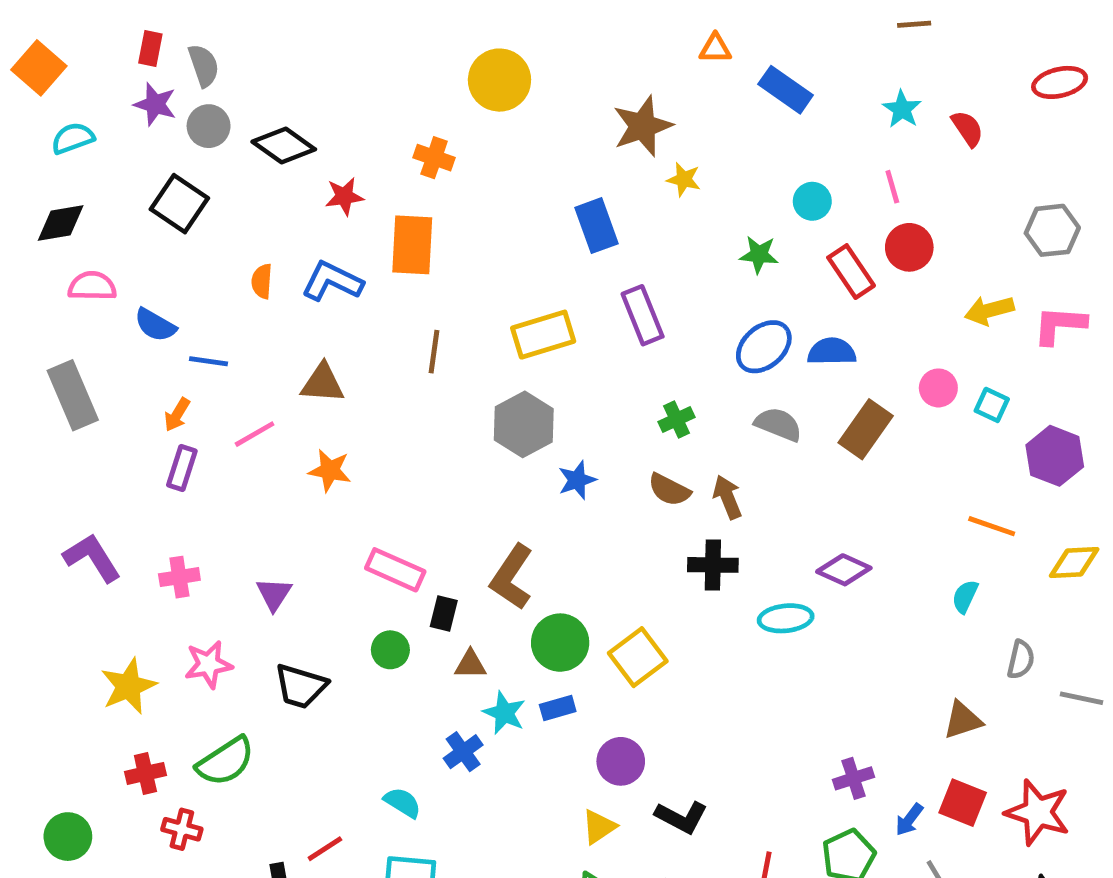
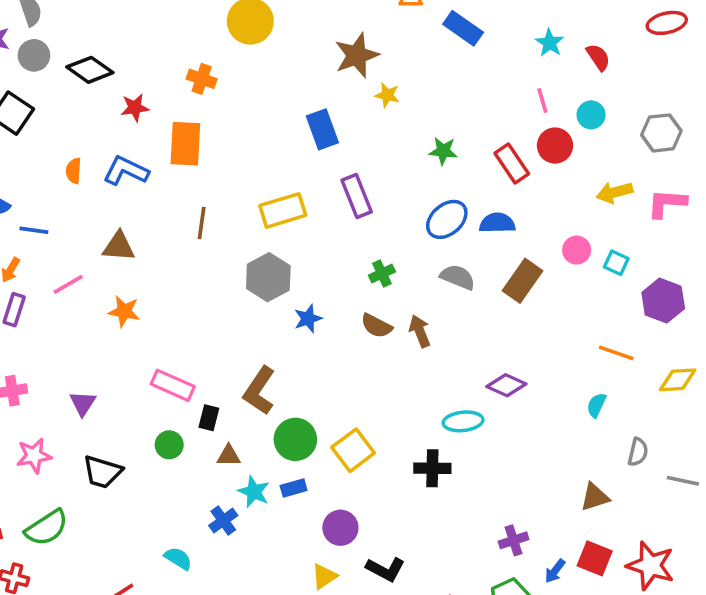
cyan circle: (812, 201) -> (591, 115), moved
black cross: (713, 565) -> (432, 468), moved

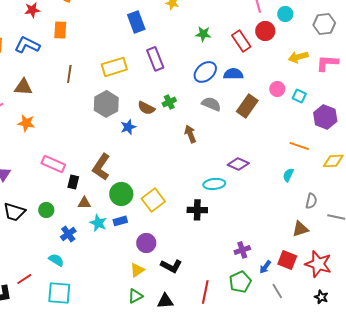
orange rectangle: (185, 144) -> (60, 30), size x0.7
brown semicircle: (376, 326) -> (146, 108), moved
green circle: (169, 445) -> (46, 210), moved
brown triangle: (595, 497) -> (300, 229), moved
blue cross: (223, 521) -> (68, 234), moved

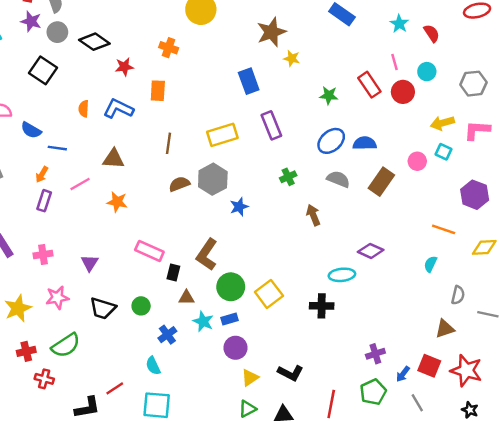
red rectangle: (241, 41) -> (369, 85), moved
cyan square: (299, 96) -> (444, 152), moved
brown semicircle: (146, 108) -> (179, 184), moved, turned 132
purple circle: (146, 243) -> (236, 348), moved
cyan semicircle: (56, 260) -> (153, 366), turned -147

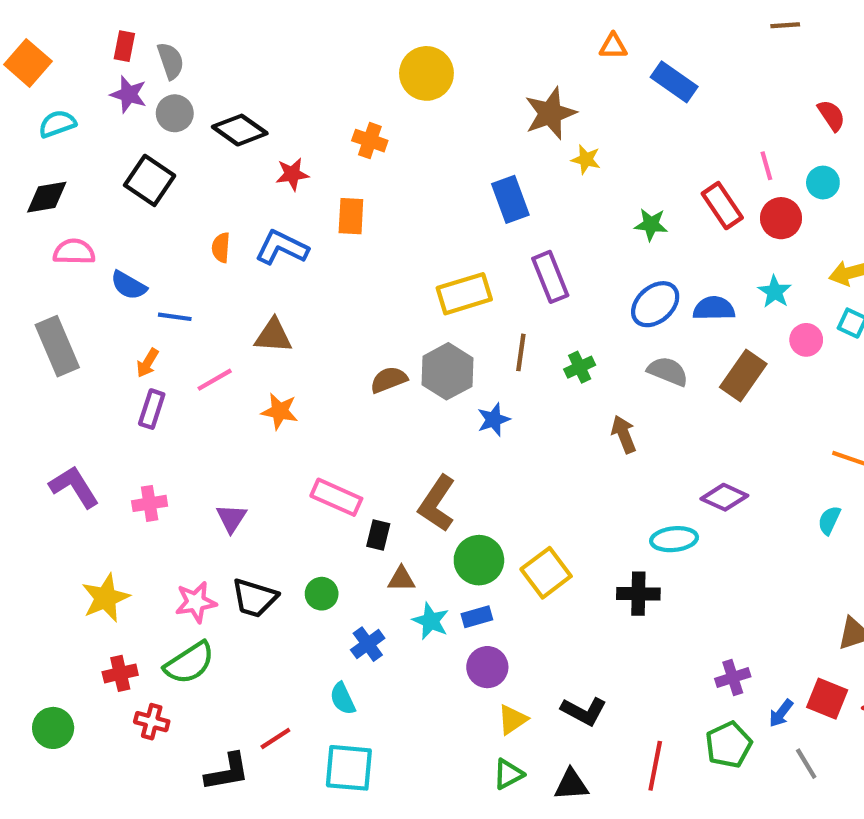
cyan star: (399, 24) -> (775, 292), moved
brown line: (169, 143) -> (521, 352), moved
pink star: (57, 298) -> (196, 602), moved

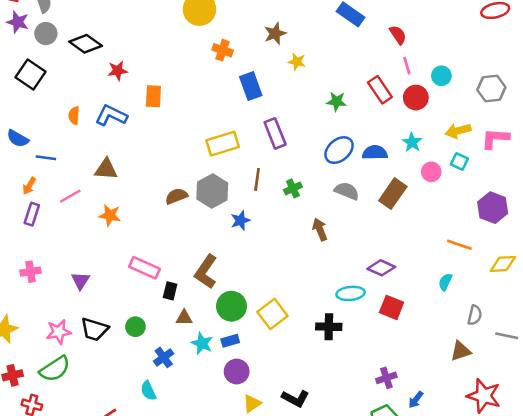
brown star: (550, 113) -> (275, 34), size x0.7
red semicircle: (831, 115) -> (398, 35), moved
orange cross: (370, 141) -> (223, 50), moved
red square: (827, 699) -> (392, 307), moved

